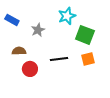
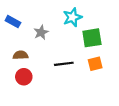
green square: (85, 35) -> (92, 38), turned -30
red circle: (30, 69) -> (24, 77), moved

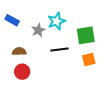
cyan star: (72, 17) -> (56, 21), moved
black line: (64, 64) -> (59, 49), moved

